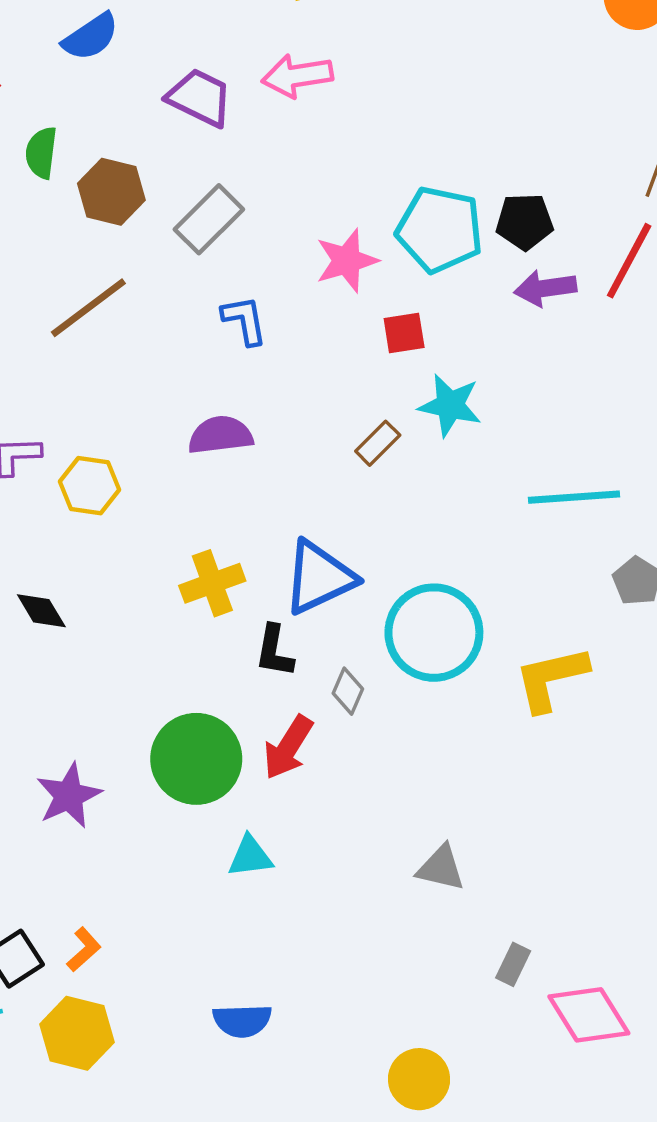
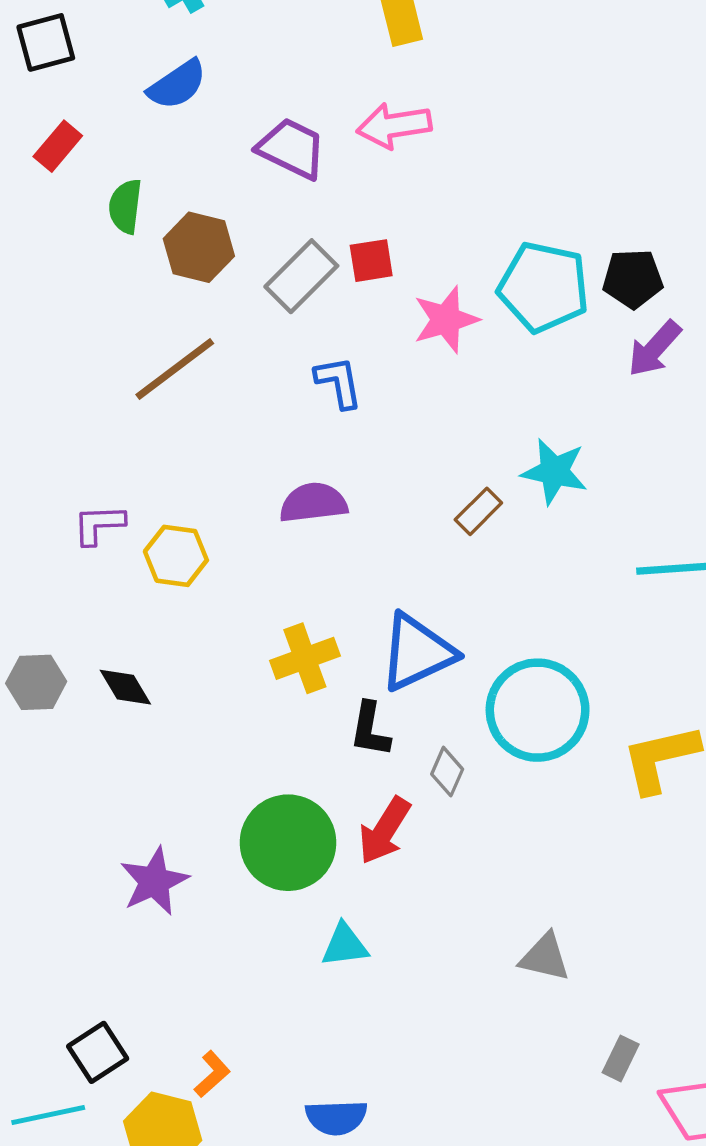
purple arrow: (545, 288) -> (654, 349), turned -40
red square: (404, 333) -> (371, 261), moved
orange L-shape: (84, 949) -> (212, 1074), moved

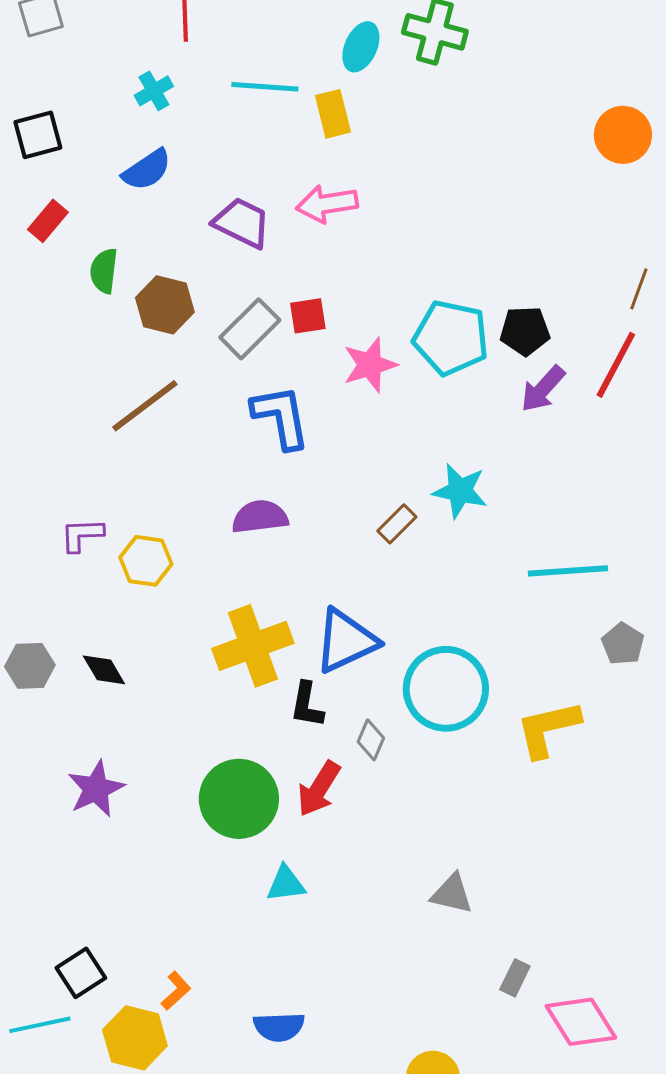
blue L-shape: (339, 382) -> (281, 417), size x1.5
yellow cross: (305, 658) -> (253, 646), size x1.4
purple star: (154, 881) -> (96, 789), moved

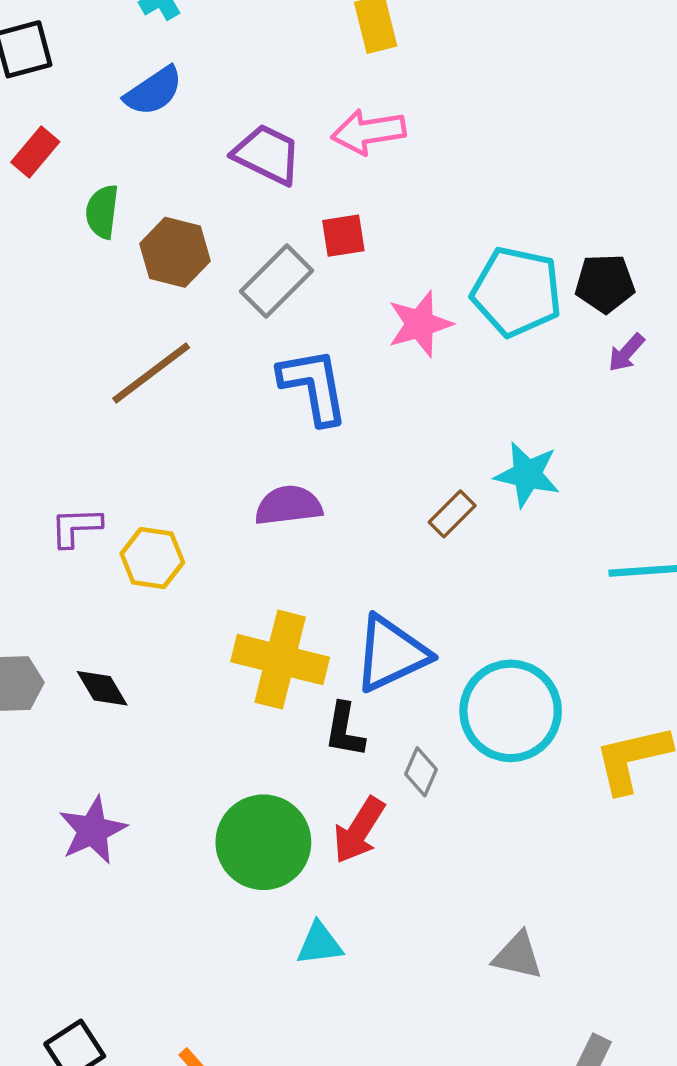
red square: (308, 316) -> (343, 236), moved
purple arrow: (543, 389) -> (626, 353), size x0.7
yellow cross: (253, 646) -> (280, 660), turned 34

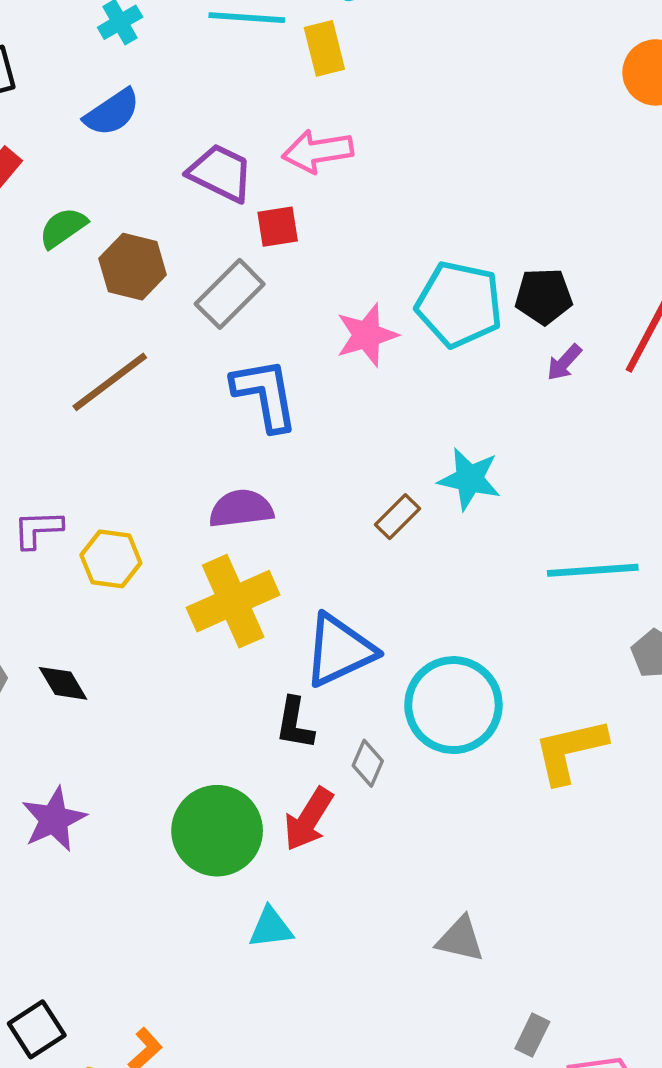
green semicircle: (102, 212) -> (63, 228), turned 48
red square: (343, 236) -> (278, 227), moved
yellow cross: (280, 660) -> (233, 601), moved, turned -38

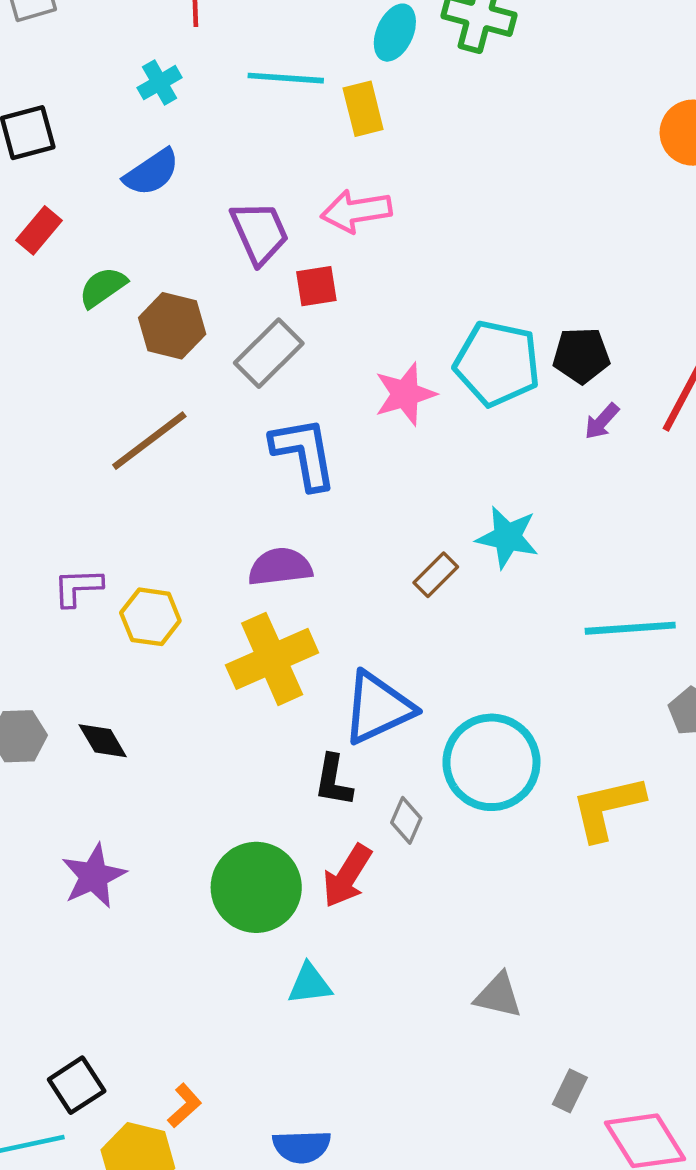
purple trapezoid: (221, 173) -> (260, 233), turned 40

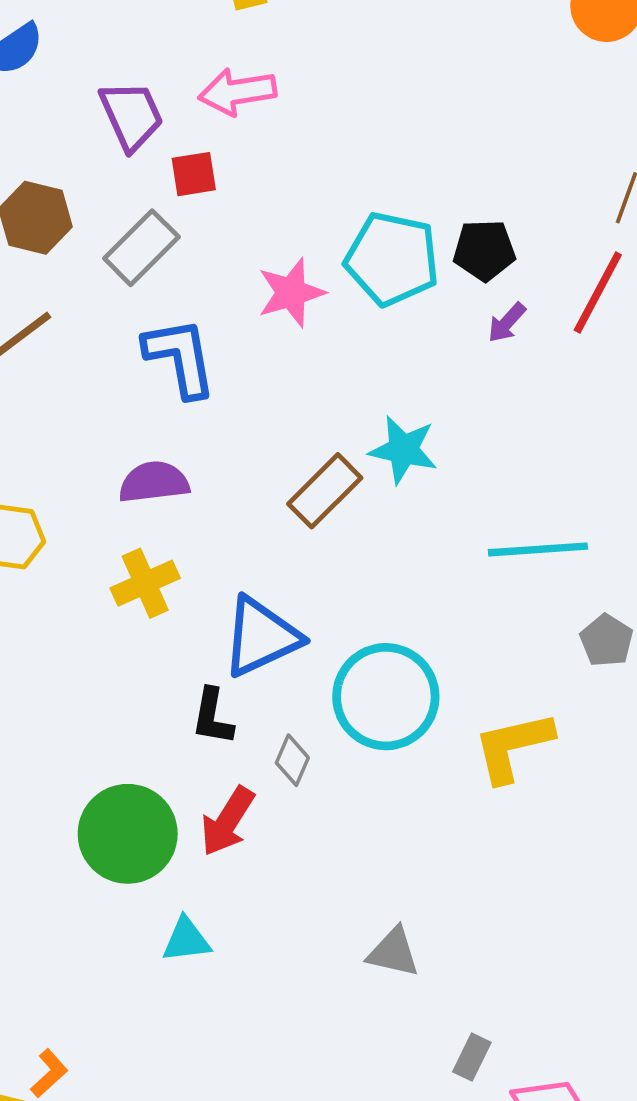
brown rectangle: (436, 575) -> (325, 491), size x1.5
yellow cross: (272, 659) -> (145, 583), size x0.7

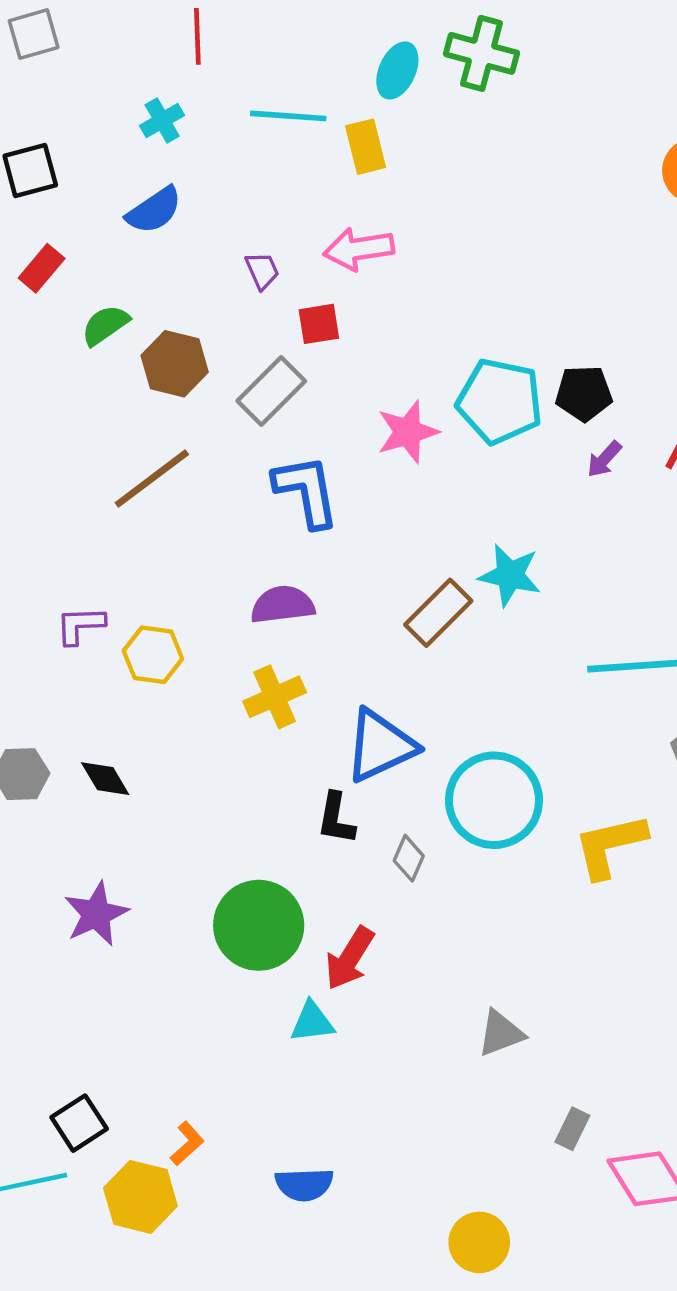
purple trapezoid: (131, 115) -> (262, 271), size x0.6
red arrow: (227, 821) -> (350, 958), moved
gray triangle: (393, 952) -> (501, 1033), turned -34

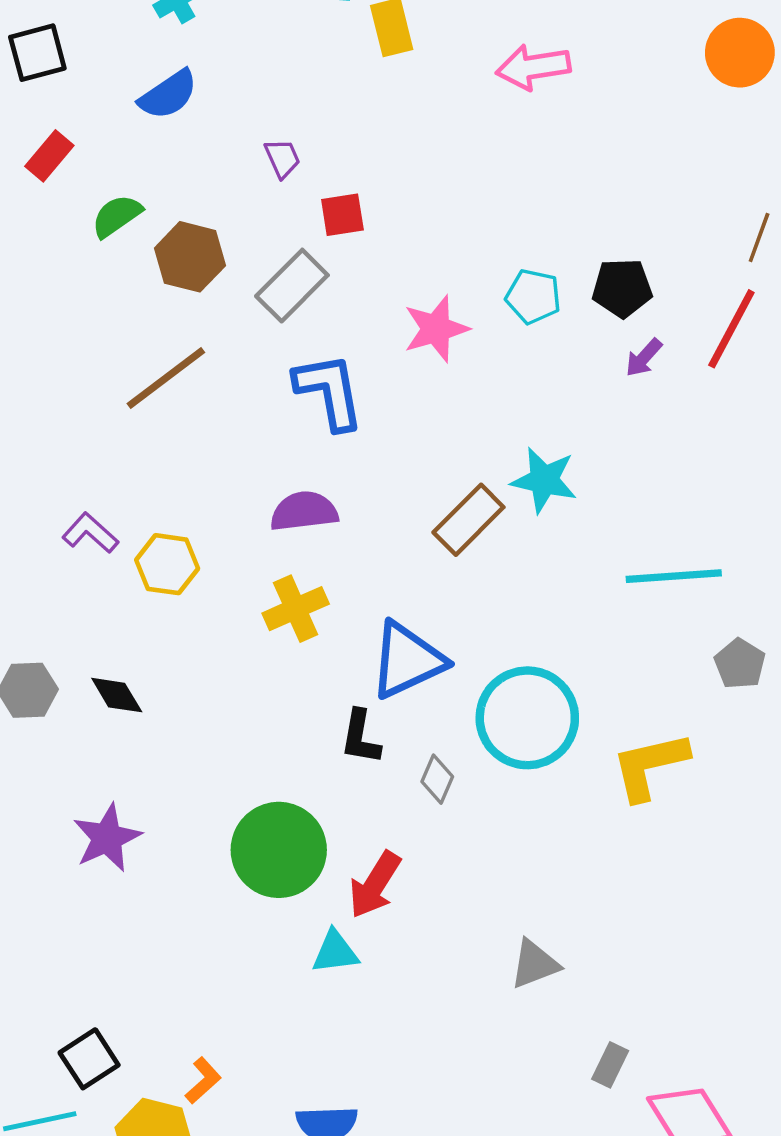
pink arrow: (359, 249) -> (533, 67), moved
cyan pentagon: (500, 401) -> (533, 296), size x0.6
purple L-shape: (80, 625) -> (90, 533), turned 44

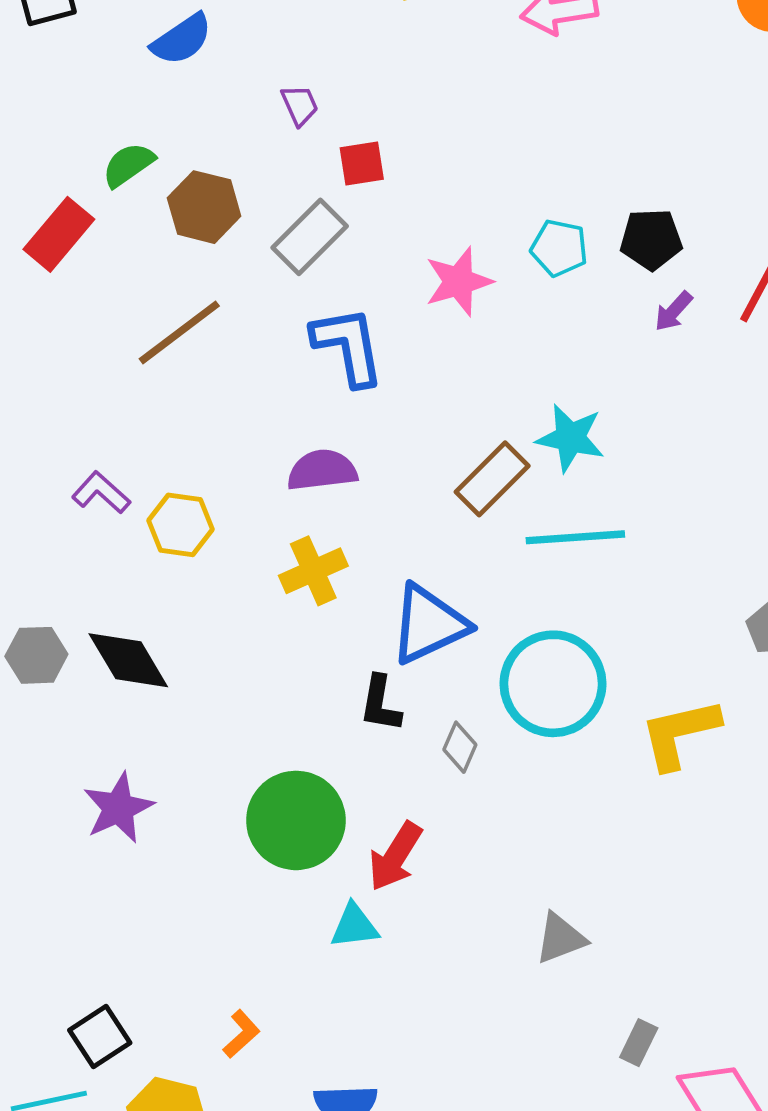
red rectangle: (49, 156) -> (59, 234), moved, size x1.4
cyan line: (674, 576) -> (575, 537), moved
black diamond: (117, 695) -> (128, 660), size x1.5
orange L-shape: (203, 1080) -> (241, 1034), moved

